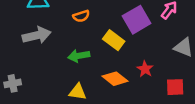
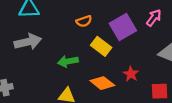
orange semicircle: (81, 16) -> (84, 21), moved

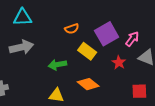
pink arrow: (154, 18) -> (132, 39), moved
red star: (131, 74) -> (119, 63), moved

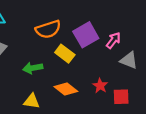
orange semicircle: (72, 29) -> (48, 29), size x1.6
red star: (119, 63) -> (100, 86), moved

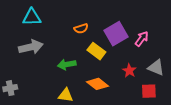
orange semicircle: (48, 29) -> (81, 29), size x0.6
gray triangle: (129, 60) -> (156, 68), moved
red star: (100, 86) -> (129, 71), moved

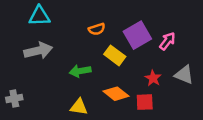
red square: (149, 91) -> (145, 102), moved

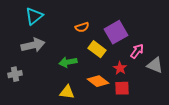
cyan triangle: (39, 16) -> (34, 16), turned -36
pink arrow: (167, 41) -> (137, 51), moved
red star: (153, 78) -> (120, 68), moved
gray cross: (14, 99) -> (15, 74), moved

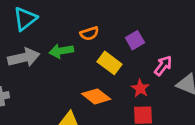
purple square: (116, 32) -> (135, 40), size x0.6
green arrow: (68, 62) -> (61, 51), moved
orange diamond: (98, 81) -> (96, 96), moved

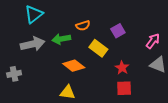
pink arrow: (163, 66) -> (153, 41), moved
orange diamond: (96, 96) -> (74, 66), moved

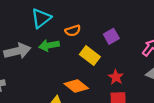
cyan triangle: (34, 14) -> (41, 18), moved
orange diamond: (74, 66) -> (76, 86), moved

